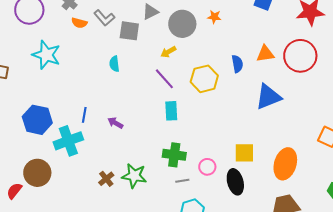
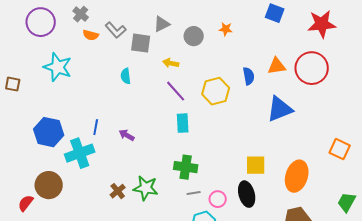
gray circle: (182, 24) -> (194, 36), size x0.7
yellow arrow: (168, 52) -> (171, 63), moved, turned 42
pink circle: (207, 167) -> (218, 199), moved

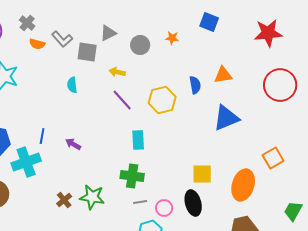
blue square: (275, 13) -> (209, 22), moved
red circle: (312, 68) -> (280, 85), moved
cyan rectangle: (183, 123) -> (138, 140), moved
orange square: (340, 149) -> (273, 158), moved, turned 35

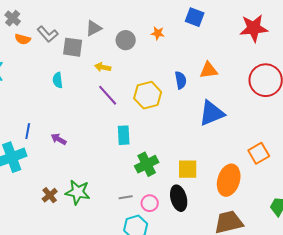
green cross: (132, 176) -> (147, 164), moved, turned -35

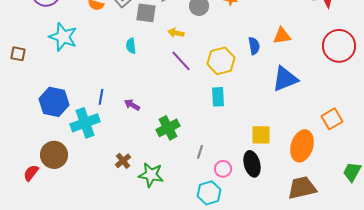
cyan rectangle: (124, 135) -> (218, 97), moved
green cross: (147, 164) -> (168, 128), moved
green star: (78, 192) -> (151, 175), moved
gray line: (126, 197) -> (200, 152), moved, turned -64

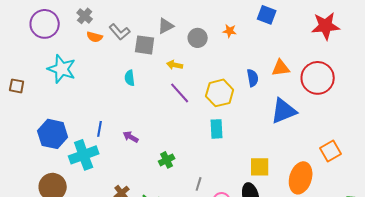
red circle: (339, 46) -> (318, 78), moved
green cross: (168, 128) -> (167, 160), size x0.7

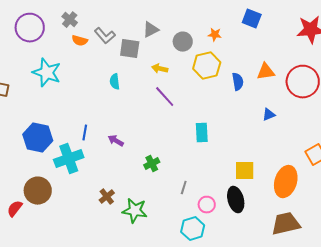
yellow hexagon: (220, 93) -> (207, 66), moved
blue triangle: (284, 111) -> (269, 115), size x0.5

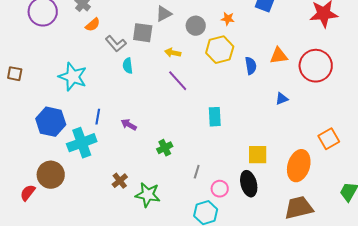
gray L-shape: (105, 36) -> (116, 44), moved
orange semicircle: (80, 41) -> (93, 25), turned -56
cyan star: (47, 73) -> (73, 77), moved

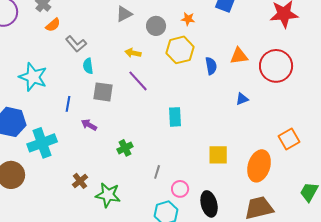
gray square: (143, 33) -> (103, 92), moved
blue line: (98, 117) -> (68, 104), moved
black ellipse: (249, 184) -> (209, 204), moved

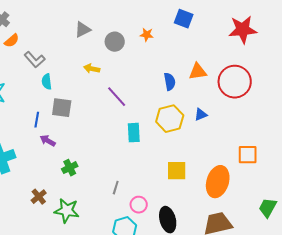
yellow hexagon: (180, 50) -> (170, 119), moved
purple line: (138, 81) -> (117, 97), moved
blue line: (68, 104) -> (37, 120), moved
orange square: (289, 139) -> (248, 155), turned 30
green cross: (125, 148) -> (70, 168), moved

